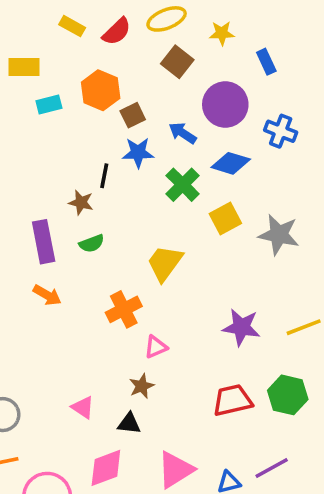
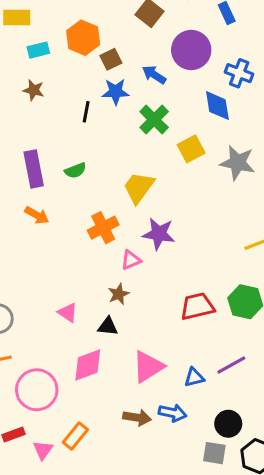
blue diamond: (231, 163) -> (217, 106), moved, turned 64
brown star: (81, 202) -> (34, 90), moved
purple star: (241, 327) -> (159, 234), moved

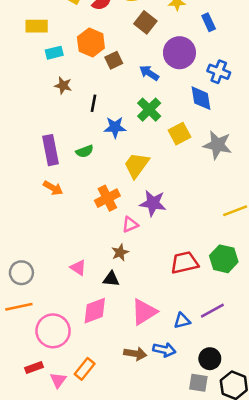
brown star: (34, 90) -> (63, 86), moved
blue star: (116, 92) -> (115, 127), moved

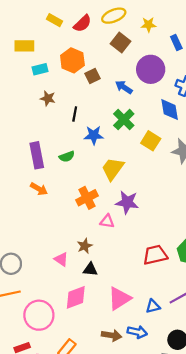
yellow square: (179, 134) -> (151, 141), turned -30
pink triangle: (130, 225) -> (107, 221), turned 32
brown star: (120, 252) -> (85, 246), moved

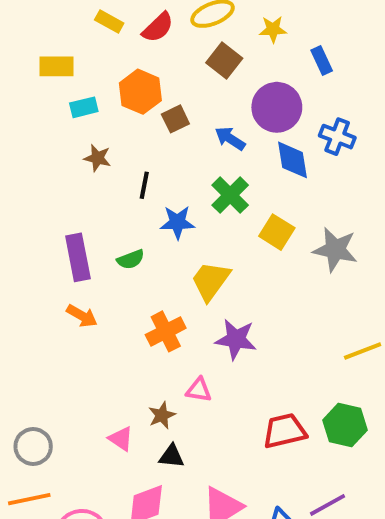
blue diamond: (170, 110) -> (292, 160), moved
pink triangle: (107, 221) -> (199, 390), moved

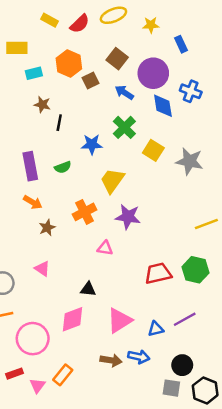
brown square: (224, 61) -> (117, 59), moved
black line: (144, 185) -> (59, 123), moved
brown star: (162, 415) -> (47, 228), moved
pink triangle: (121, 439) -> (42, 269), moved

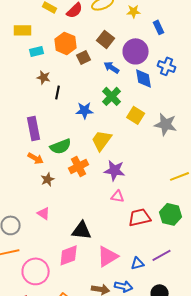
green semicircle: (63, 167) -> (61, 146), moved, size x1.5
pink triangle: (105, 248) -> (118, 196), moved
black triangle: (88, 289) -> (82, 230), size x1.5

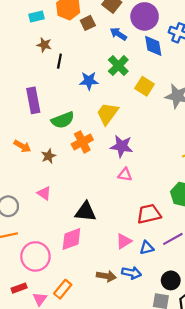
orange arrow: (36, 158) -> (22, 146), moved
red trapezoid: (140, 217) -> (149, 214), moved
pink triangle: (108, 256) -> (124, 241), moved, size x0.7

